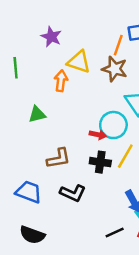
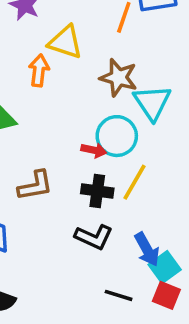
brown star: (115, 69) -> (119, 78), moved
black L-shape: (73, 193) -> (94, 237), moved
black line: (115, 232) -> (119, 295), turned 42

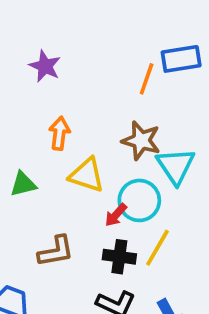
yellow triangle: (65, 42) -> (87, 175), moved
red arrow: (94, 150) -> (116, 215), turned 120

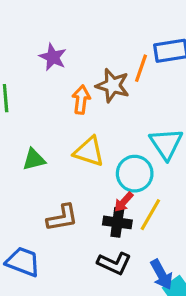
orange arrow: (59, 133) -> (81, 100), moved
brown star: (141, 141) -> (113, 85), moved
red arrow: (116, 215) -> (124, 202), moved

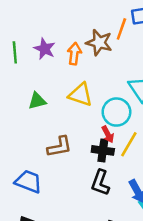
purple star: (53, 57) -> (45, 49), moved
red arrow: (124, 202) -> (108, 134), turned -70
black L-shape: (114, 263) -> (100, 183), turned 85

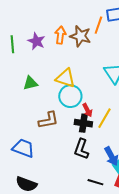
orange arrow: (74, 54) -> (60, 35), moved
cyan circle: (116, 112) -> (70, 96), moved

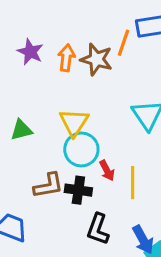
purple star: (36, 41) -> (30, 52), moved
yellow triangle: (65, 78) -> (74, 122), turned 45
yellow line: (104, 118) -> (133, 183), turned -30
black cross: (83, 123) -> (78, 190), moved

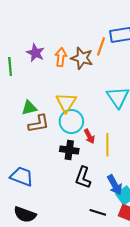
brown L-shape: (48, 186) -> (39, 124), moved

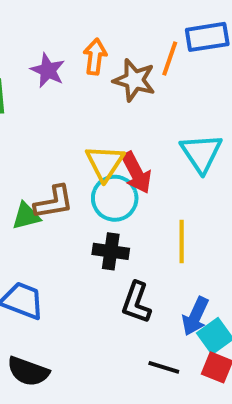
orange arrow: (61, 57) -> (95, 57), moved
green triangle: (29, 108) -> (26, 216), moved
red arrow: (89, 136) -> (136, 173), moved, size x1.5
blue arrow: (115, 185) -> (195, 316), turned 54

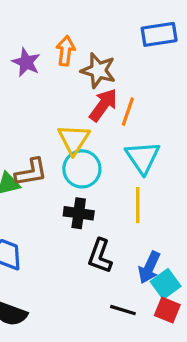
orange line: (170, 59) -> (128, 112), moved
cyan triangle: (201, 153) -> (143, 157), moved
red arrow: (136, 173) -> (103, 105), moved, turned -116

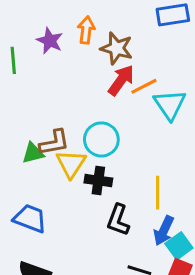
orange line: (128, 112) -> (144, 86), turned 44
yellow triangle: (74, 139) -> (71, 164), moved
cyan triangle: (143, 157) -> (170, 105), moved
yellow line: (138, 205) -> (158, 193), moved

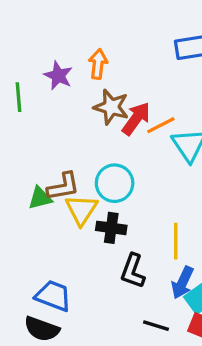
brown star: (117, 48) -> (111, 107), moved
blue trapezoid: (30, 218) -> (53, 296), moved

